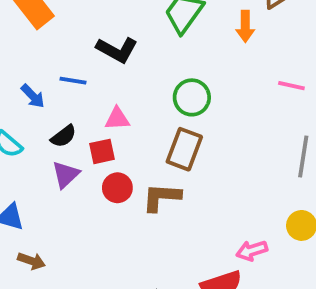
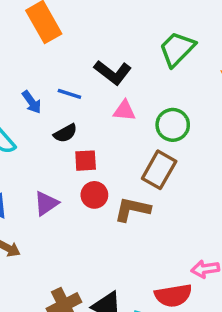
pink triangle: (117, 119) -> (124, 111), moved
black semicircle: (64, 136) -> (65, 133), moved
purple triangle: (66, 175) -> (46, 203), moved

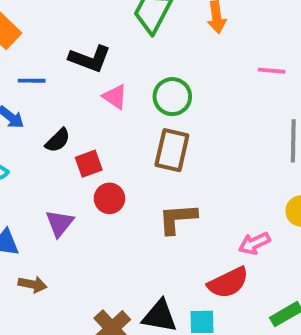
blue line: (69, 94) -> (32, 81), moved
pink triangle: (124, 111) -> (115, 97), turned 45
brown L-shape: (132, 209) -> (178, 218), moved

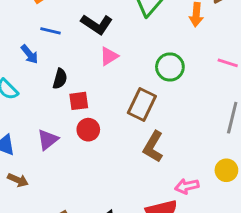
pink triangle: (115, 97) -> (109, 56), turned 42
green circle: (172, 97) -> (170, 67), moved
black semicircle: (58, 140) -> (60, 79), turned -42
brown L-shape: (178, 218) -> (153, 147), moved, turned -68

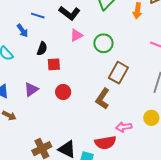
green circle: (170, 67) -> (103, 43), moved
brown rectangle: (142, 105) -> (118, 73), moved
red circle: (88, 130) -> (63, 92), moved

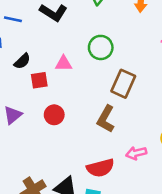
pink triangle: (76, 35) -> (64, 64), moved, turned 32
black semicircle: (42, 49) -> (22, 61), turned 32
red semicircle: (105, 143) -> (100, 168), moved

